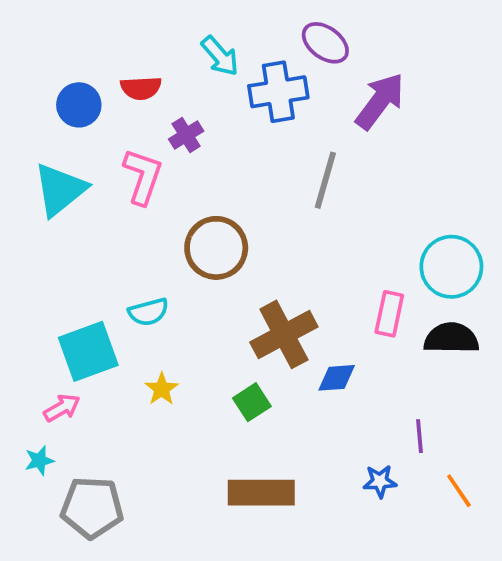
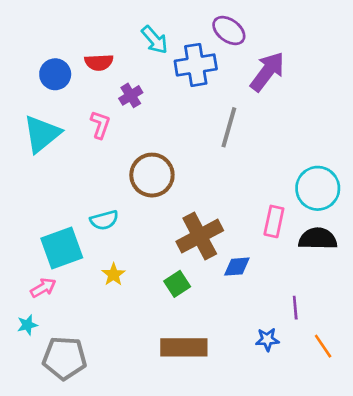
pink L-shape: (143, 176) -> (100, 125), size x0.7

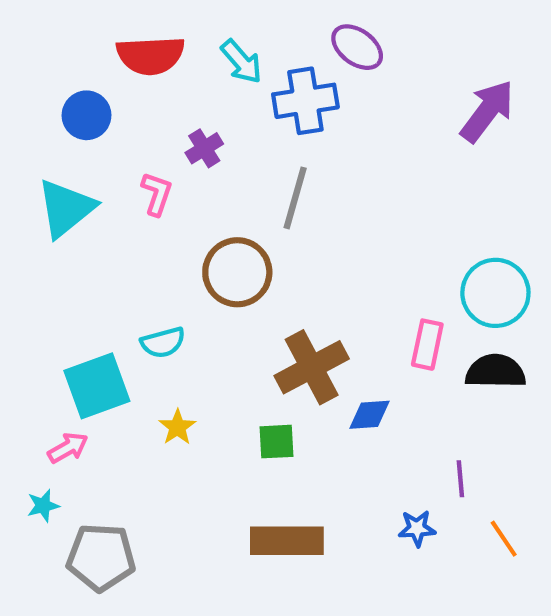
red semicircle: (99, 62) -> (151, 55), moved, size x1.5
purple arrow: (267, 72) -> (487, 111), moved
gray line: (229, 127) -> (295, 198), moved
green square: (177, 284) -> (277, 442), turned 30

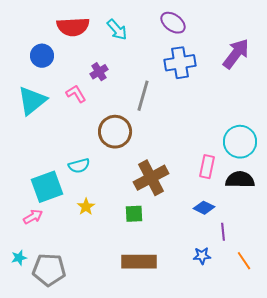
blue cross: (305, 101) -> (180, 63), moved
pink L-shape: (157, 194) -> (76, 94), turned -50
blue diamond: (369, 415) -> (204, 208), moved, turned 30
cyan star: (43, 506) -> (19, 258), moved

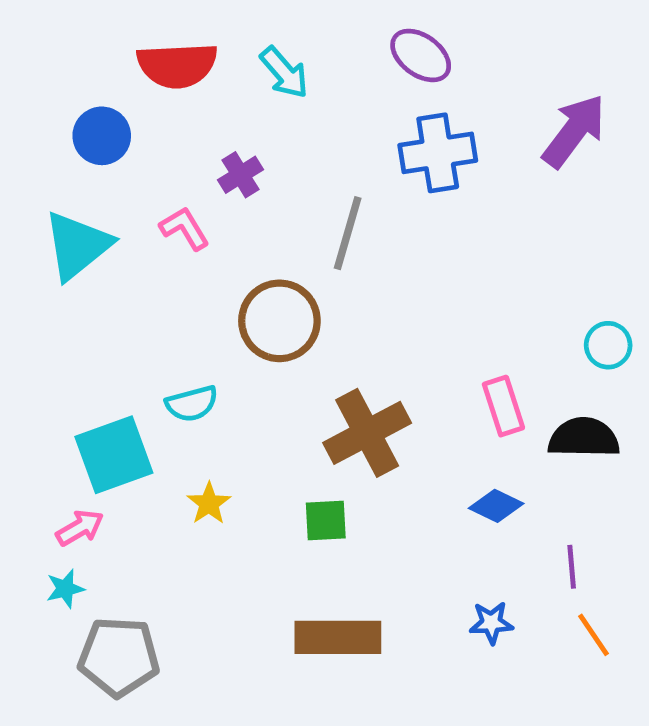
cyan circle: (240, 142) -> (608, 345), moved, size x0.6
pink rectangle: (207, 167) -> (503, 406), turned -30
purple line: (223, 232) -> (572, 567), moved
cyan star: (19, 258) -> (65, 589), moved

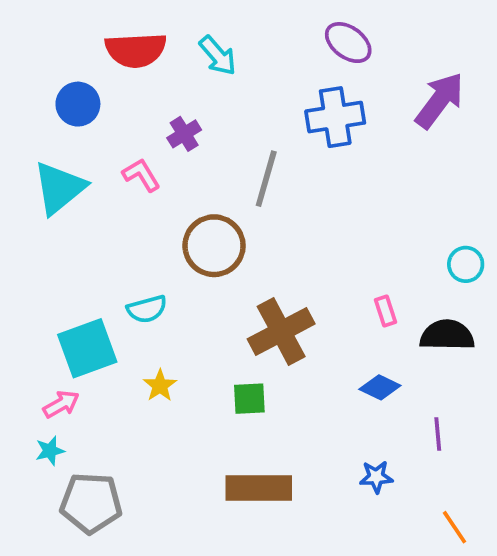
purple ellipse: (421, 55) -> (348, 43), moved
pink rectangle: (503, 406) -> (386, 311), size x0.7
orange line: (594, 635) -> (454, 527), moved

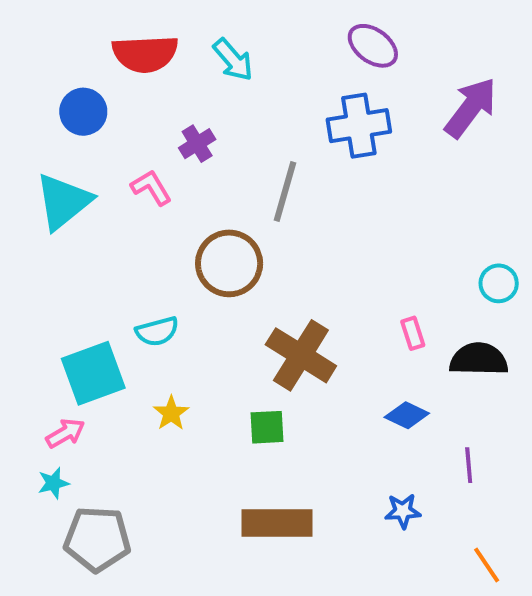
brown cross: (281, 331) -> (301, 355), turned -30

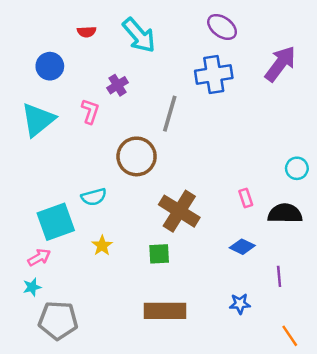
red semicircle: (145, 54) -> (87, 32), size x0.5
cyan arrow: (233, 60) -> (139, 35), size x1.4
pink L-shape: (151, 188) -> (90, 111), turned 50

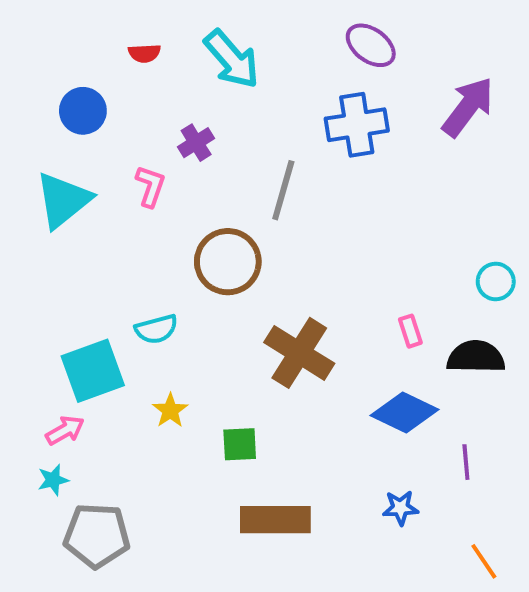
blue diamond: (242, 247) -> (404, 412), size x1.5
green square: (159, 254) -> (240, 444), moved

